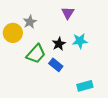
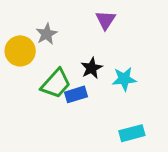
cyan star: (80, 41) -> (124, 79), moved
blue rectangle: (56, 65) -> (76, 94), moved, turned -56

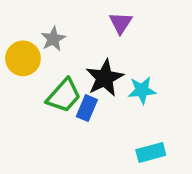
black star: (92, 68) -> (105, 78), size x1.5
blue rectangle: (76, 94) -> (87, 108), turned -50

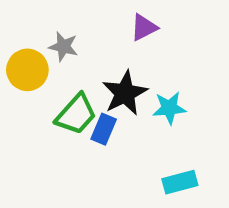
purple triangle: (121, 23) -> (144, 28), turned 30
gray star: (53, 39) -> (63, 47), turned -30

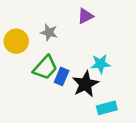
gray star: (63, 47) -> (49, 32), moved
black star: (125, 93) -> (85, 84), moved

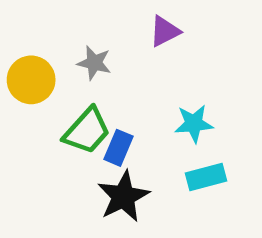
black star: (85, 84) -> (123, 196), moved
cyan rectangle: (107, 108) -> (206, 177), moved

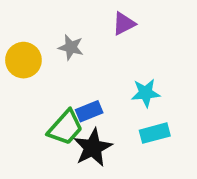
green trapezoid: (87, 131) -> (65, 128), moved
blue rectangle: (119, 148) -> (89, 111), turned 45

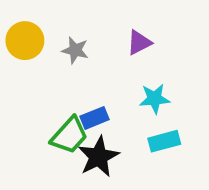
purple triangle: (124, 24) -> (139, 43), moved
yellow circle: (23, 60) -> (25, 41), moved

